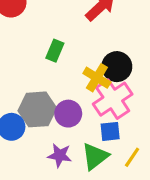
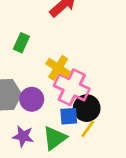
black circle: (117, 67) -> (87, 108), moved
pink cross: (113, 99) -> (72, 87), turned -32
yellow line: (132, 157) -> (88, 129), moved

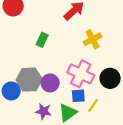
yellow cross: (58, 68) -> (93, 39), moved, turned 30
black circle: (87, 108) -> (110, 78), moved

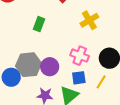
pink cross: (81, 74) -> (80, 56), size x0.7
yellow line: (93, 105) -> (101, 82), moved

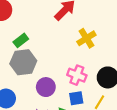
green rectangle: (39, 24) -> (21, 40), moved, turned 32
gray hexagon: (28, 65) -> (23, 62), moved

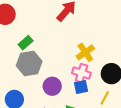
yellow cross: (86, 38) -> (85, 52), moved
blue square: (76, 98) -> (81, 87), moved

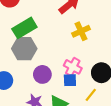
green rectangle: (26, 43) -> (24, 28), size x1.6
yellow cross: (85, 52) -> (81, 31), moved

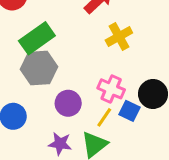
blue square: (70, 80) -> (129, 111), moved, turned 32
yellow line: (91, 95) -> (104, 117), moved

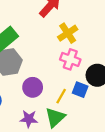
pink cross: (111, 89) -> (70, 59), moved

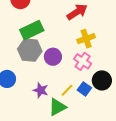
purple circle: (33, 87) -> (53, 57), moved
purple star: (29, 119) -> (41, 90), moved

